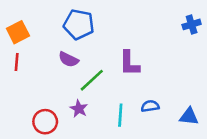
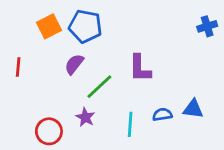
orange square: (18, 32) -> (49, 26), moved
purple semicircle: (68, 59) -> (74, 64), turned 102
blue triangle: (189, 116) -> (193, 109), moved

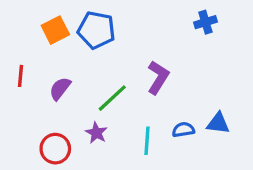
blue cross: (207, 26) -> (205, 22), moved
purple semicircle: (74, 64) -> (60, 89), moved
purple L-shape: (140, 68) -> (158, 77), turned -148

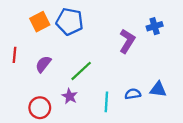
blue cross: (205, 22) -> (155, 26), moved
purple L-shape: (158, 77) -> (127, 41), moved

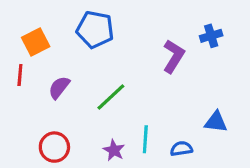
orange square: (40, 22) -> (36, 42), moved
blue semicircle: (133, 94) -> (181, 149), moved
purple star: (70, 96) -> (114, 150), moved

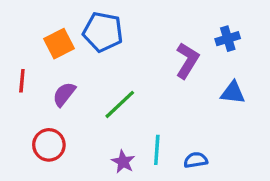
orange square: (36, 42) -> (59, 44), moved
blue triangle: (216, 122) -> (233, 93), moved
red circle: (54, 147) -> (49, 145), moved

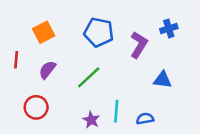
blue pentagon: (103, 32) -> (99, 32), moved
blue triangle: (233, 93) -> (163, 80), moved

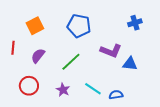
purple L-shape: (139, 45) -> (111, 51), moved, turned 80
cyan line: (116, 111) -> (93, 89), turned -60
purple star: (91, 120) -> (63, 90), moved

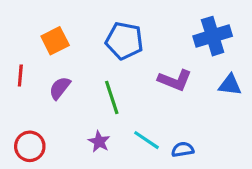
blue cross: (135, 23) -> (213, 36), size x1.6
green line: (71, 62) -> (112, 97), turned -65
blue triangle: (130, 64) -> (230, 85), moved
red circle: (29, 86) -> (30, 146), moved

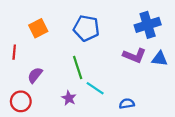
purple L-shape: (175, 80) -> (134, 55), moved
purple semicircle: (60, 88) -> (35, 75), moved
cyan line: (146, 140) -> (95, 88), moved

